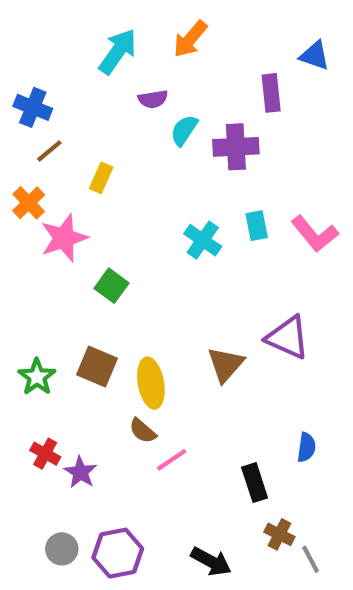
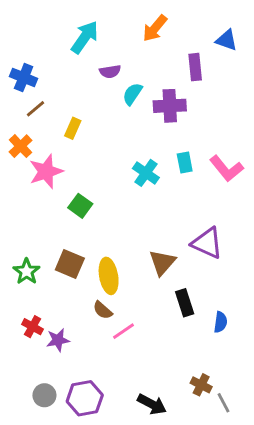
orange arrow: (190, 39) -> (155, 28), moved
purple star: (80, 472) -> (58, 340), turned 30
black rectangle: (255, 483) -> (185, 303), moved

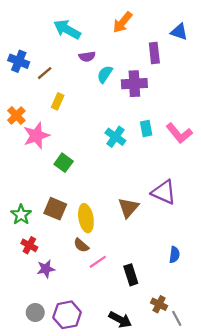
cyan arrow: (85, 37) -> (67, 29), turned -96
brown line: (35, 109) -> (45, 73), moved
black rectangle: (185, 303) -> (131, 275), moved
red cross: (32, 327) -> (29, 245), moved

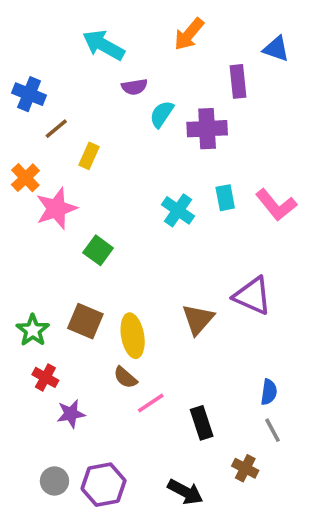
brown line: (45, 73) -> (56, 129), moved
gray line: (177, 318) -> (272, 430), moved

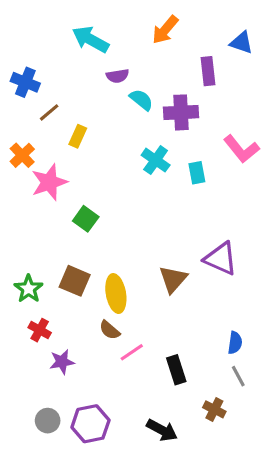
cyan semicircle: (162, 114) -> (141, 100), turned 95
pink L-shape: (276, 205) -> (241, 149), moved
cyan cross: (178, 210) -> (156, 160), moved

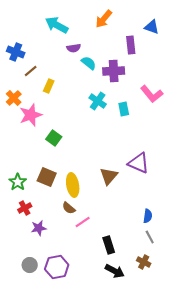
red cross: (40, 330) -> (25, 208), turned 32
black rectangle: (176, 370) -> (109, 245), moved
brown cross: (214, 409) -> (144, 262), moved
black arrow: (162, 430) -> (115, 271), moved

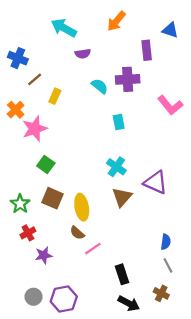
cyan semicircle: (89, 63) -> (100, 86), moved
cyan cross: (98, 101) -> (116, 167), moved
cyan rectangle: (124, 109) -> (119, 122), moved
green square: (54, 138) -> (46, 165), moved

